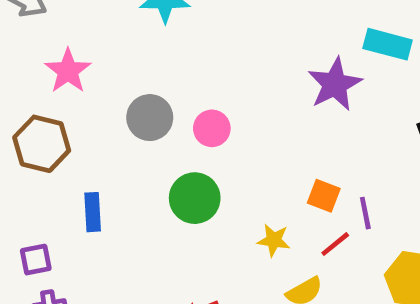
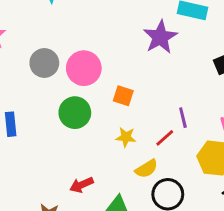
pink circle: (212, 128) -> (84, 68), size x1.5
orange square: (324, 196) -> (123, 96), moved

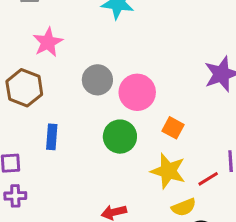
yellow star: (126, 137) -> (168, 171), size x1.6

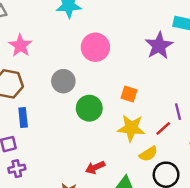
gray circle: (97, 80) -> (63, 81), moved
pink circle: (137, 92) -> (95, 47), moved
blue rectangle: (52, 137) -> (23, 117), moved

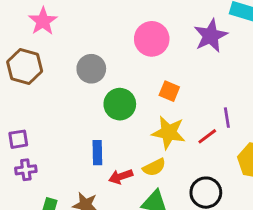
pink circle: (95, 47) -> (152, 39), moved
blue rectangle: (23, 117) -> (97, 153), moved
yellow semicircle: (148, 154) -> (154, 167), moved

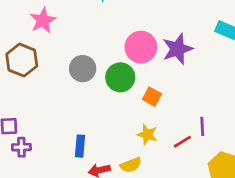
purple star: (211, 36) -> (178, 49), moved
green circle: (120, 104) -> (120, 77), moved
yellow star: (169, 133) -> (147, 135), size x0.7
purple cross: (26, 170) -> (21, 147), moved

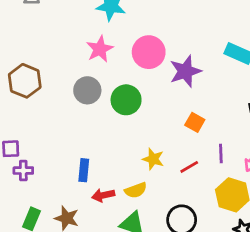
pink star: (43, 20) -> (100, 49), moved
pink circle: (141, 47) -> (149, 52), moved
orange square: (152, 97) -> (195, 122), moved
purple line: (202, 126) -> (221, 154), moved

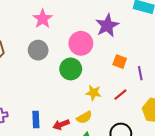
pink circle: (149, 52) -> (81, 43), moved
green circle: (126, 100) -> (71, 69), moved
purple line: (221, 154) -> (140, 73), moved
blue rectangle: (84, 170) -> (36, 120), moved

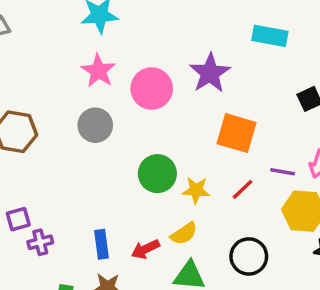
pink circle: (81, 43) -> (152, 89), moved
orange square: (120, 62) -> (236, 133), size x1.6
green circle: (71, 69) -> (157, 174), moved
purple line: (140, 73) -> (283, 172), moved, turned -64

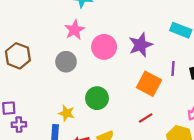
purple line: (283, 172) -> (173, 68), moved, turned 72
yellow star: (196, 190) -> (66, 113), moved

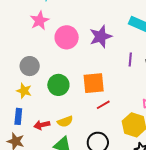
gray circle: (66, 62) -> (30, 66), moved
orange square: (149, 84) -> (94, 83), moved, turned -35
yellow star: (66, 113) -> (24, 91), moved

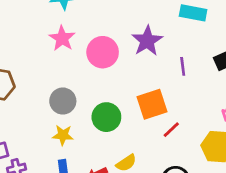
purple line: (130, 60) -> (183, 66), moved

